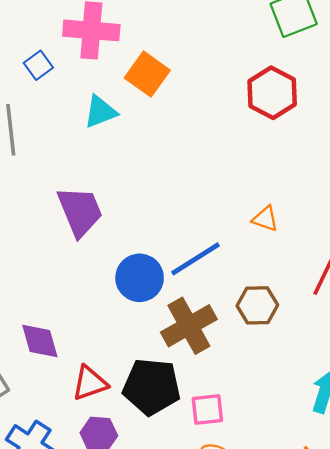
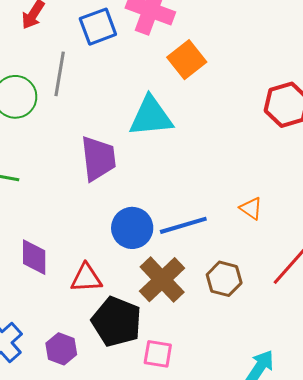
blue square: (38, 65) -> (98, 27), size x1.5
cyan triangle: (100, 112) -> (151, 116), moved, size x1.5
brown cross: (189, 326) -> (162, 280), turned -30
red triangle: (90, 383) -> (86, 278), moved

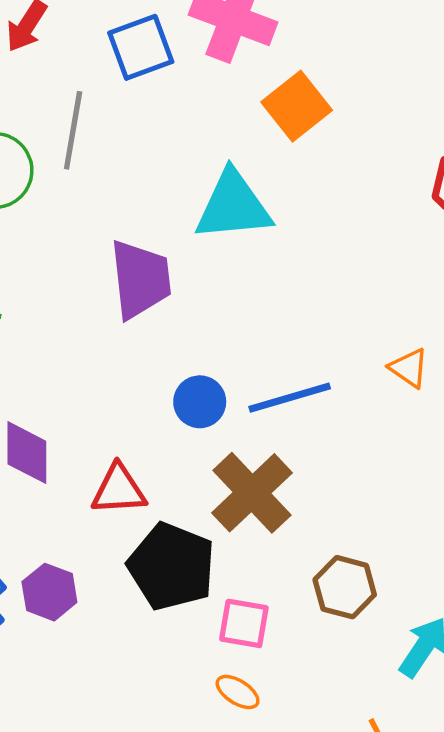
blue circle: (132, 228) -> (200, 402), size x0.7
brown hexagon: (224, 279) -> (345, 587), moved
purple hexagon: (61, 349) -> (49, 592), moved

